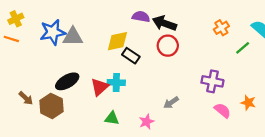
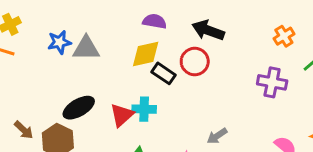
purple semicircle: (141, 17) -> (155, 21), moved
blue star: (53, 32) -> (59, 42), size x0.7
red circle: (168, 46) -> (195, 62), moved
purple cross: (212, 81) -> (272, 82), moved

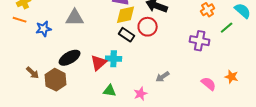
blue star: (59, 42) -> (44, 29), moved
yellow diamond: (146, 54) -> (126, 15), moved

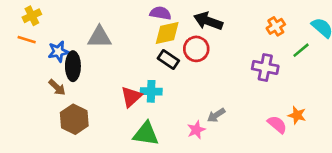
black ellipse: (70, 58) -> (73, 66), moved, turned -60
brown arrow: (33, 73) -> (57, 87), moved
orange star: (232, 77) -> (297, 115), moved
green triangle: (110, 91) -> (146, 134), size x1.5
pink star: (141, 94) -> (196, 130), moved

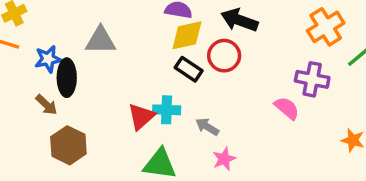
orange cross: (276, 26) -> (326, 27), size x1.5
gray arrow: (216, 115) -> (207, 127), moved, turned 66
pink semicircle: (277, 124) -> (287, 108), moved

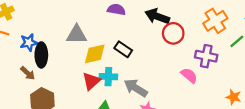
yellow diamond: (187, 35) -> (95, 54), moved
gray triangle: (101, 40) -> (77, 35), moved
red circle: (224, 56) -> (173, 33), moved
gray arrow: (207, 127) -> (136, 88), size x1.5

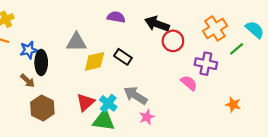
cyan cross: (108, 77) -> (108, 103), moved, turned 36
red triangle: (91, 81) -> (85, 102), moved

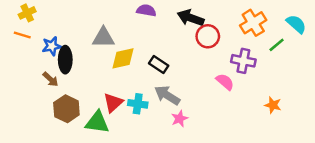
black rectangle: (123, 57) -> (159, 65), moved
cyan cross: (108, 103) -> (138, 104), turned -30
green triangle: (104, 120) -> (97, 122), moved

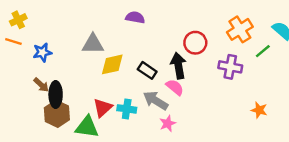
black arrow: (191, 18) -> (178, 66), moved, turned 60
black ellipse: (65, 60) -> (56, 94), moved
pink semicircle: (225, 82) -> (175, 87), moved

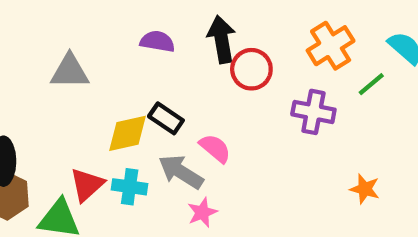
purple semicircle: (135, 17) -> (157, 41), moved
yellow diamond: (112, 64) -> (127, 133), moved
black arrow: (178, 66) -> (222, 39), moved

